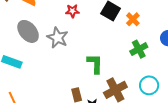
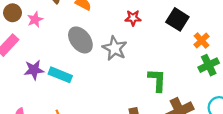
orange cross: (133, 19) -> (202, 41), moved

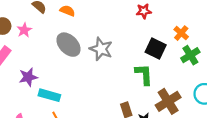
red star: (133, 18) -> (144, 11), moved
black square: (177, 19) -> (156, 49), moved
cyan rectangle: (60, 75) -> (49, 95), moved

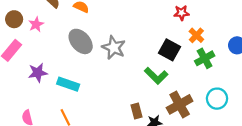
red star: (144, 11) -> (181, 13), moved
green L-shape: (144, 74) -> (156, 76), turned 135
cyan rectangle: (49, 95) -> (68, 84), moved

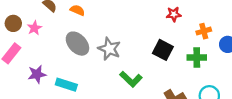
orange cross: (196, 35) -> (204, 31), moved, turned 32
green cross: (205, 58) -> (197, 57), turned 30
green L-shape: (156, 76) -> (131, 79), moved

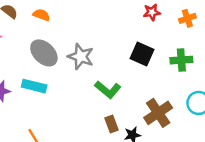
orange cross: (204, 31) -> (187, 18), moved
cyan rectangle: (66, 85) -> (34, 86), moved

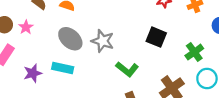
green cross: (181, 60) -> (194, 52), moved, turned -30

